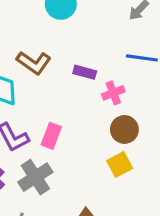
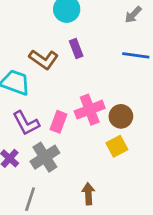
purple rectangle: (85, 72) -> (76, 49), moved, turned 54
pink cross: (113, 93) -> (90, 110), moved, size x1.5

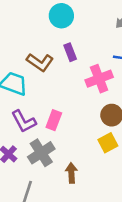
pink cross: (90, 110) -> (99, 79), moved
brown arrow: (88, 194) -> (71, 173), moved

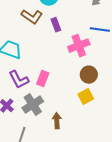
brown L-shape: (40, 62) -> (32, 17), moved

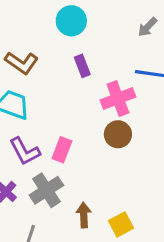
brown L-shape: (32, 17) -> (22, 63), moved
brown circle: (89, 75) -> (118, 134), moved
yellow square: (86, 97) -> (121, 224), moved

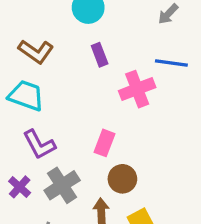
brown circle: (118, 134) -> (122, 179), moved
pink rectangle: (62, 150) -> (104, 143), moved

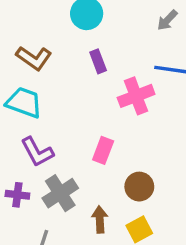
brown circle: (122, 179) -> (139, 187), moved
purple cross: (20, 187) -> (17, 195), turned -35

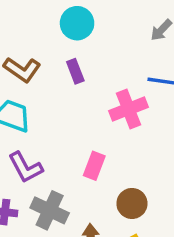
purple rectangle: (98, 61) -> (75, 71), moved
gray cross: (60, 193) -> (50, 210), turned -32

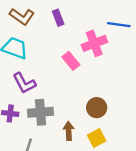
pink rectangle: (94, 166) -> (71, 61), moved, turned -60
gray cross: (50, 210) -> (41, 112), turned -30

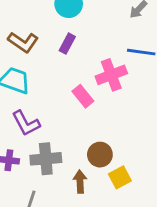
purple rectangle: (58, 18) -> (67, 44), turned 49
brown circle: (97, 108) -> (100, 155), moved
yellow square: (97, 138) -> (120, 177), moved

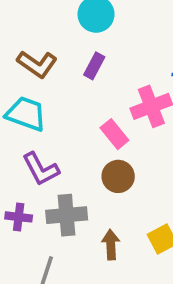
brown circle: (100, 155) -> (118, 176), moved

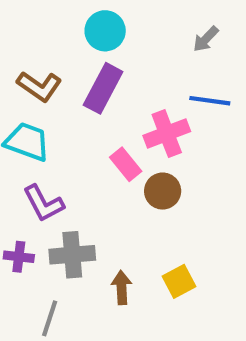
purple rectangle: (94, 66) -> (103, 88), size x1.6
brown circle: (118, 176) -> (163, 191), moved

